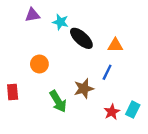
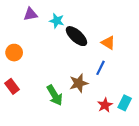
orange triangle: (115, 45) -> (108, 43), turned 32
orange circle: (39, 64) -> (14, 53), moved
red rectangle: (13, 92) -> (12, 86), turned -32

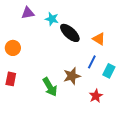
red rectangle: (12, 86) -> (11, 79), turned 48
cyan rectangle: (125, 103) -> (109, 71), moved

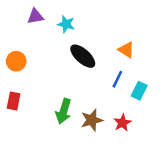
black ellipse: (70, 33) -> (83, 56), moved
brown star: (72, 76) -> (92, 120), moved
green arrow: (50, 87) -> (64, 111), turned 48

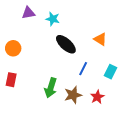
blue line: (117, 79) -> (83, 69), moved

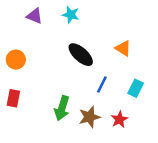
purple triangle: (28, 13) -> (35, 16), turned 32
cyan star: (53, 19) -> (71, 15), moved

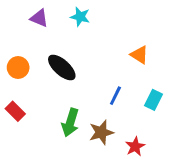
black ellipse: (81, 55) -> (62, 68), moved
red rectangle: (13, 98) -> (15, 111), turned -56
red star: (119, 119) -> (135, 146), moved

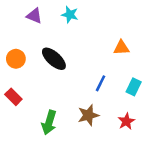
orange triangle: (139, 55) -> (121, 48), turned -35
green arrow: (70, 123) -> (49, 123), moved
red star: (135, 146) -> (126, 121), moved

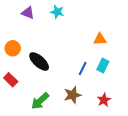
black ellipse: (54, 59) -> (39, 61), moved
cyan rectangle: (134, 87) -> (103, 66), moved
green arrow: (49, 123) -> (40, 101), turned 30

